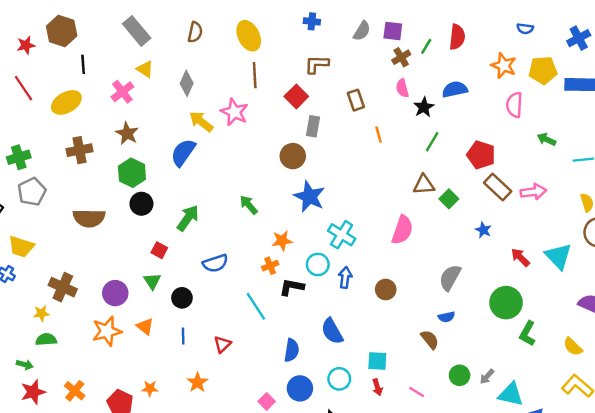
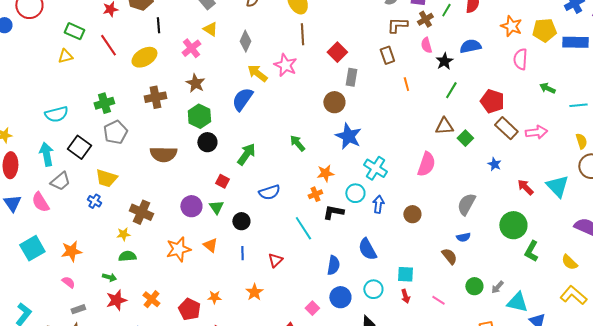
brown L-shape: (317, 64) -> (397, 25), moved
purple circle: (115, 293) -> (191, 206), moved

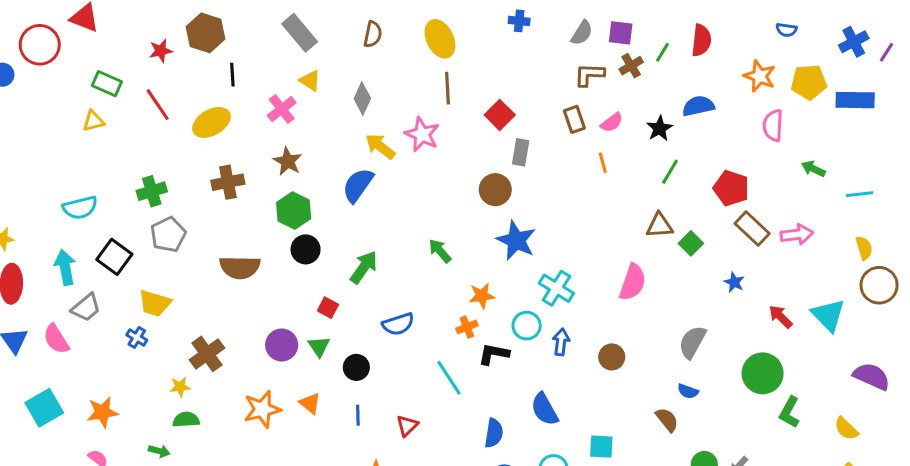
pink semicircle: (426, 45) -> (612, 122), moved, turned -112
brown cross: (141, 212) -> (207, 354), turned 30
blue semicircle: (463, 237) -> (688, 391), turned 32

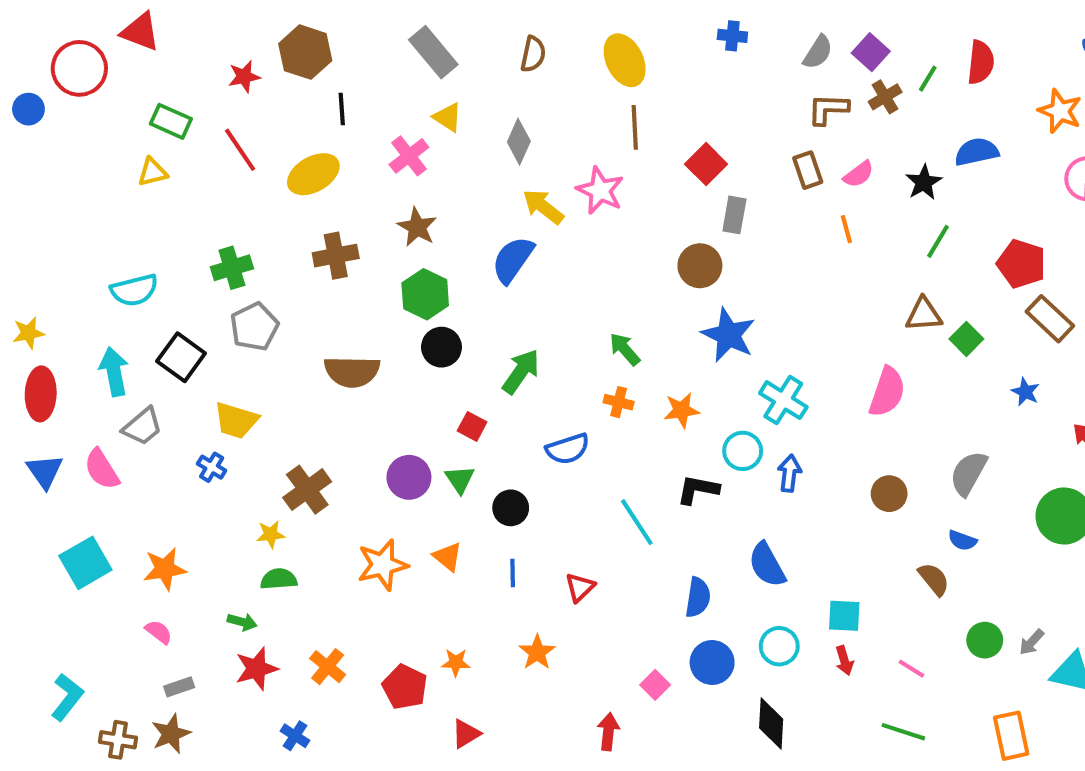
purple square: (621, 33) -> (871, 52), turned 35
orange cross: (467, 327) -> (619, 402), moved, turned 36
brown circle: (612, 357) -> (889, 494), moved

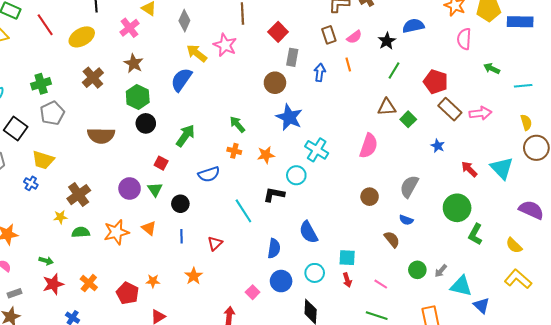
brown cross: (336, 256) -> (93, 78), turned -30
blue arrow: (789, 473) -> (320, 73), moved
green semicircle: (279, 579) -> (81, 232), moved

